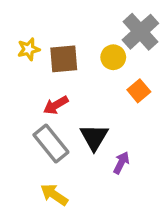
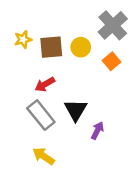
yellow circle: (113, 57) -> (81, 47), moved
orange square: (139, 91) -> (111, 61), moved

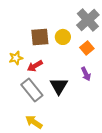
yellow star: (23, 39) -> (16, 58), moved
purple arrow: (97, 130) -> (86, 74), moved, turned 128

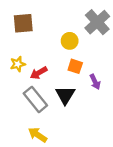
brown square: (40, 37) -> (23, 23), moved
orange square: (87, 48) -> (75, 66), moved, turned -32

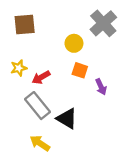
black triangle: (65, 95) -> (67, 119), moved, turned -30

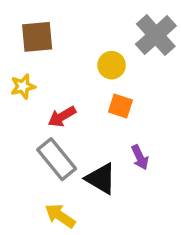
yellow star: (19, 68) -> (23, 86), moved
purple arrow: (101, 87) -> (140, 157), moved

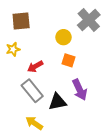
purple arrow: (140, 157) -> (80, 90), size x1.5
black triangle: (101, 179) -> (57, 102), turned -42

